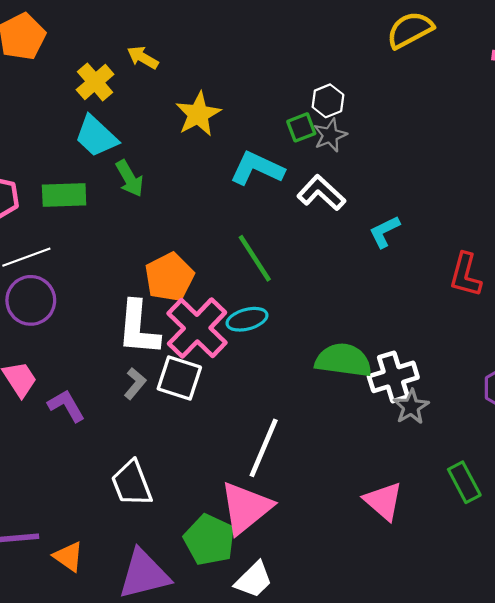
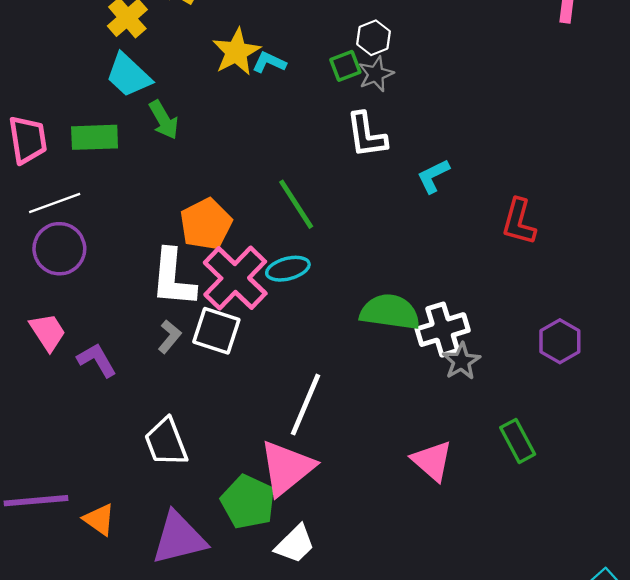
cyan L-shape: (257, 168) -> (269, 62), moved, size x0.6
white L-shape: (321, 193) -> (366, 135), turned -141

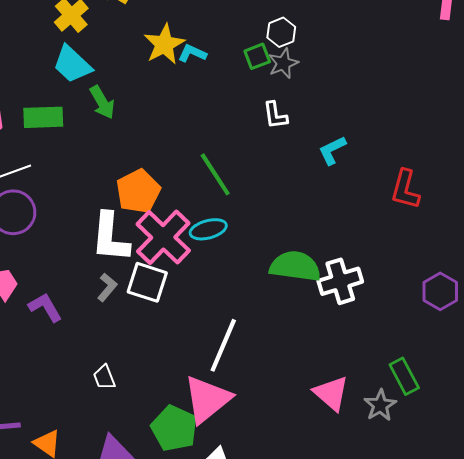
white L-shape: (366, 135) -> (275, 115), size x0.7
gray star: (461, 361) -> (380, 405), moved
white trapezoid: (166, 442) -> (104, 377), size x0.6

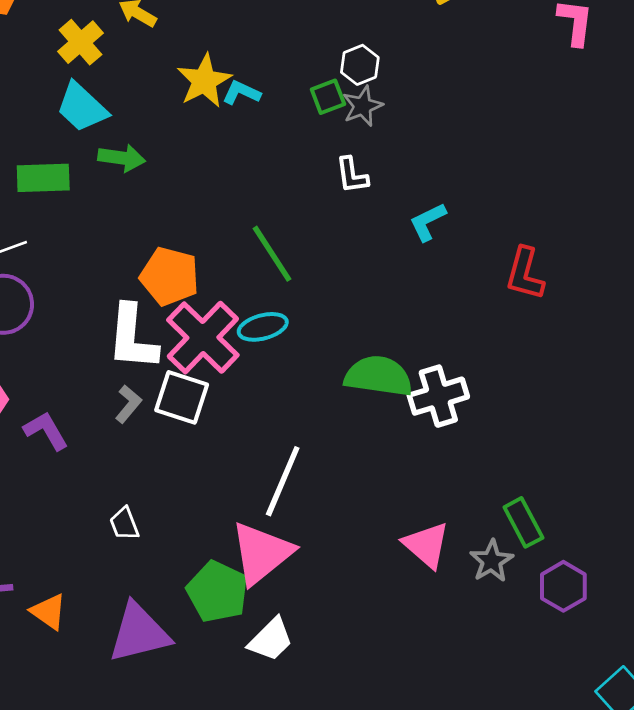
green arrow: (102, 102) -> (122, 158), turned -52
orange pentagon: (138, 191) -> (170, 276), turned -30
purple hexagon: (440, 291) -> (563, 586), moved

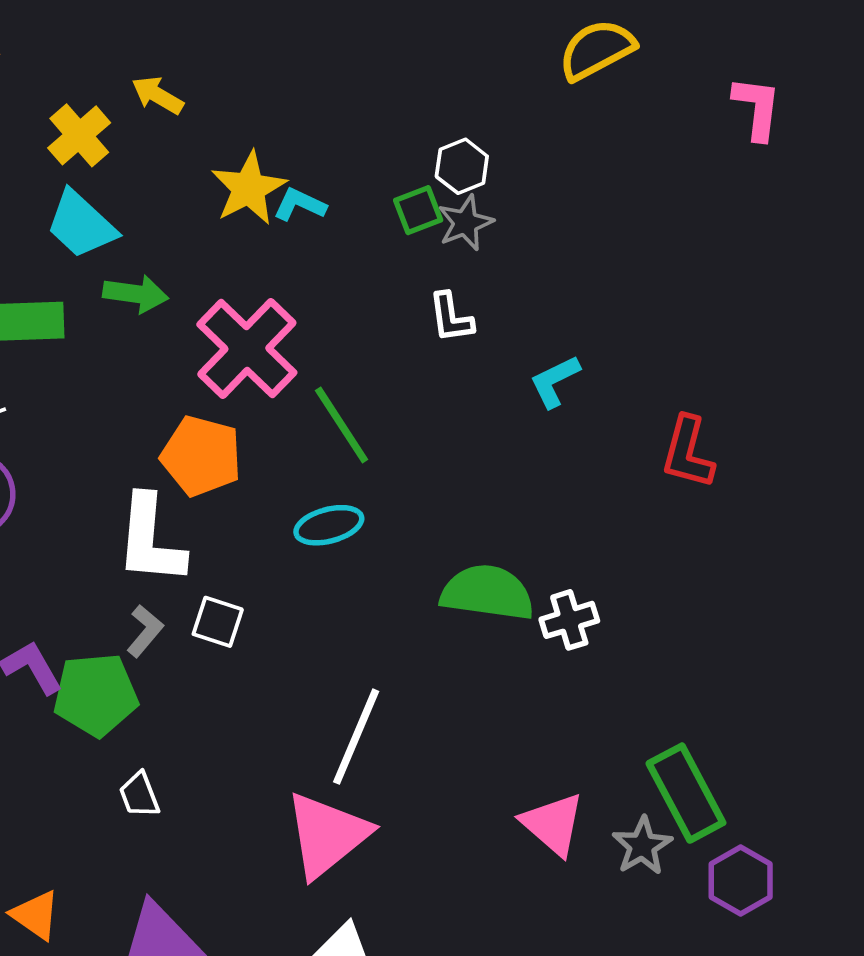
pink cross: (203, 338) -> (247, 348), moved
white cross: (438, 396) -> (569, 620), size x0.7
white square: (182, 397) -> (218, 622), size x0.7
green rectangle: (523, 522) -> (686, 793), size x1.4
green pentagon: (217, 592) -> (96, 695), moved, turned -30

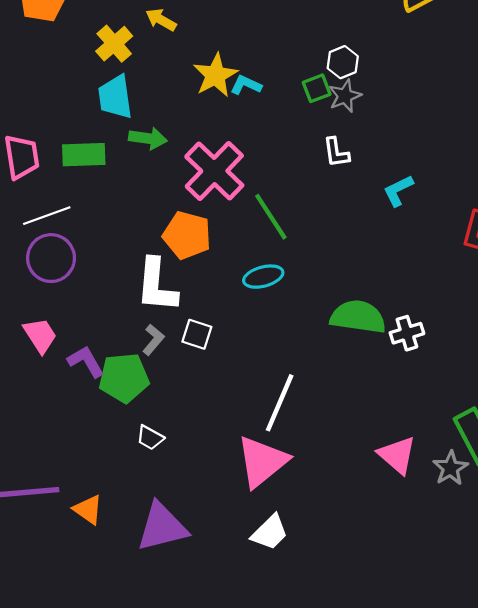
cyan trapezoid: (81, 225) -> (115, 97), turned 39
white trapezoid: (139, 795) -> (150, 438), turned -40

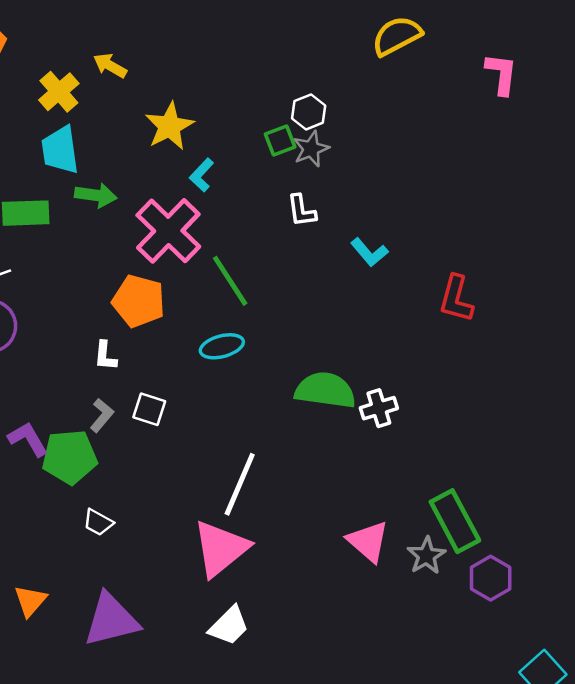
cyan L-shape: (246, 85) -> (202, 175), moved, turned -72
cyan L-shape: (398, 191) -> (369, 252), turned -104
white L-shape: (157, 285) -> (105, 356), size x0.5
orange triangle: (88, 509) -> (30, 601), turned 36

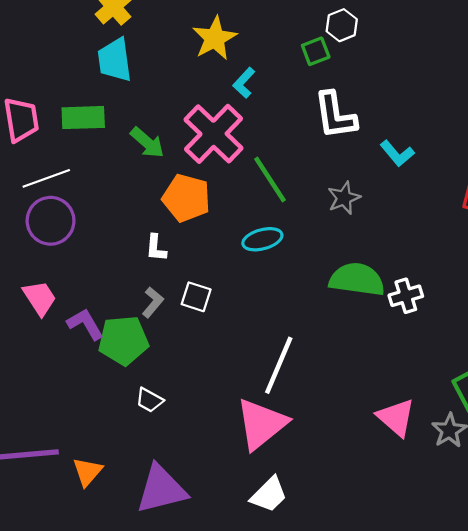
gray star: (311, 149) -> (344, 198), moved
green arrow: (96, 195) -> (147, 143), moved, turned 33
white L-shape: (302, 211) -> (335, 115), size x1.6

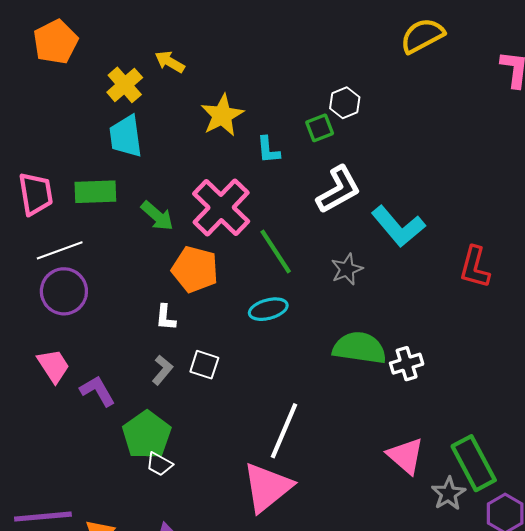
cyan L-shape: (244, 83) -> (268, 150), moved, turned -48
white L-shape: (335, 115) -> (338, 190), turned -111
cyan L-shape: (397, 153) -> (398, 226), size x1.6
green pentagon: (123, 340) -> (147, 435), moved, turned -30
pink triangle: (396, 417) -> (406, 456), moved

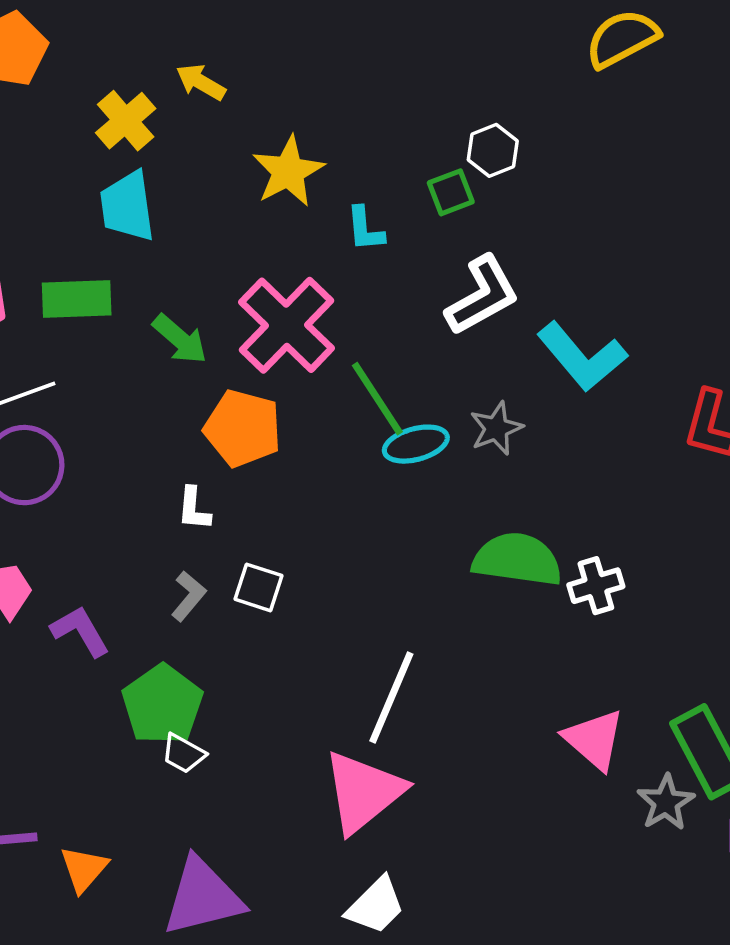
cyan ellipse: (268, 309) -> (416, 444), moved

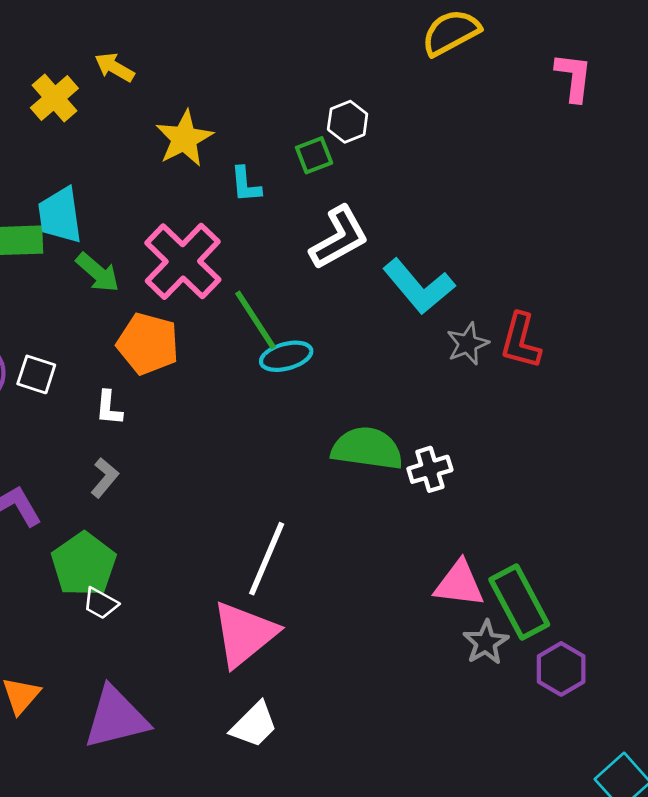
cyan trapezoid: (127, 206) -> (60, 215), moved
gray star: (496, 428) -> (468, 344), moved
white square: (258, 587) -> (36, 374), moved
pink triangle: (594, 739) -> (459, 584), moved, turned -34

